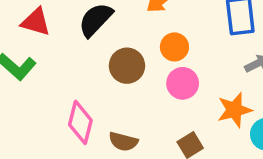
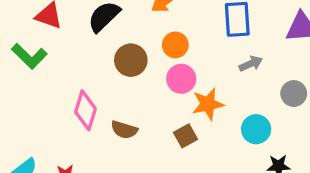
orange star: (234, 110) -> (208, 104), moved

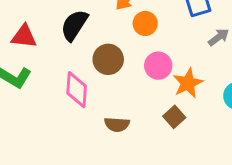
orange circle: (175, 45) -> (145, 23), moved
pink diamond: (85, 110) -> (77, 90), moved

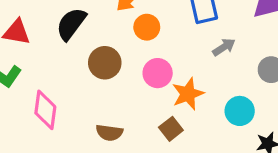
pink diamond: (77, 90) -> (45, 110), moved

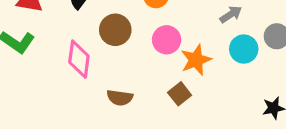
pink diamond: (45, 110) -> (79, 59), moved
cyan circle: (240, 111) -> (244, 49), moved

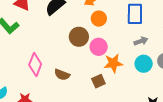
brown circle: (115, 30) -> (79, 37), moved
pink diamond: (79, 59) -> (35, 65), moved

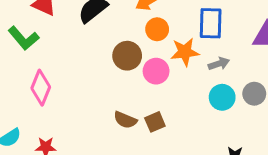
orange star: (113, 63) -> (185, 52), moved
pink diamond: (35, 65) -> (41, 88), moved
brown semicircle: (62, 75) -> (125, 120), moved

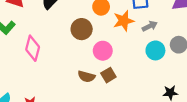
pink circle: (156, 71) -> (103, 51), moved
pink diamond: (41, 88) -> (33, 48), moved

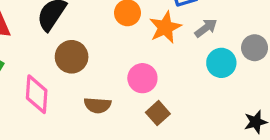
brown circle: (82, 29) -> (72, 57), moved
brown semicircle: (86, 76) -> (97, 105), moved

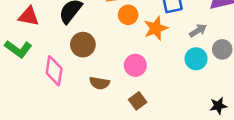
gray arrow: (206, 28) -> (198, 31), moved
brown square: (158, 113) -> (138, 101), moved

